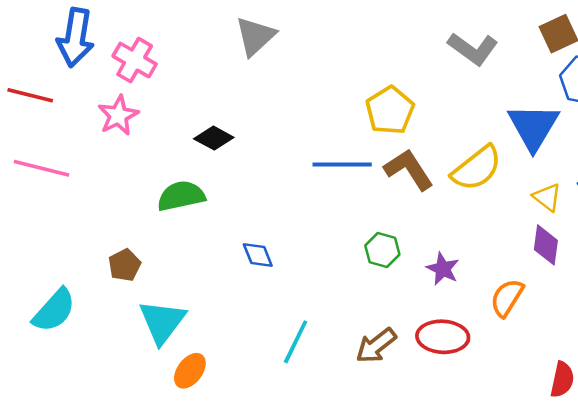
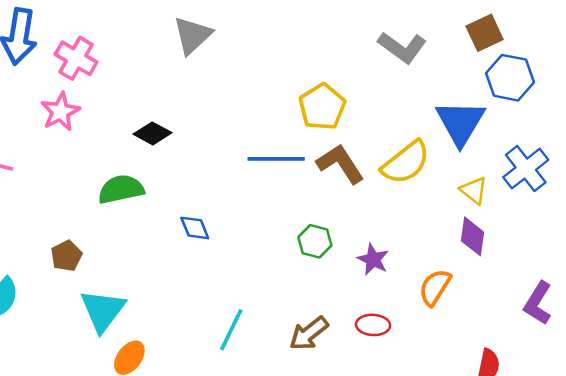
blue diamond: (258, 255) -> (195, 228), moved
red ellipse: (443, 337) -> (373, 325), size x0.7

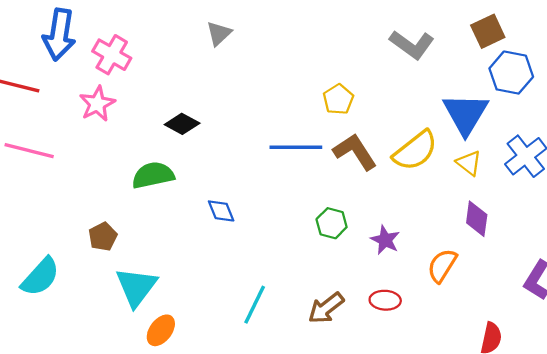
gray triangle: (192, 35) -> (219, 33), size x0.7
yellow pentagon: (322, 107) -> (338, 99), size x0.7
yellow triangle: (474, 190) -> (469, 163), moved

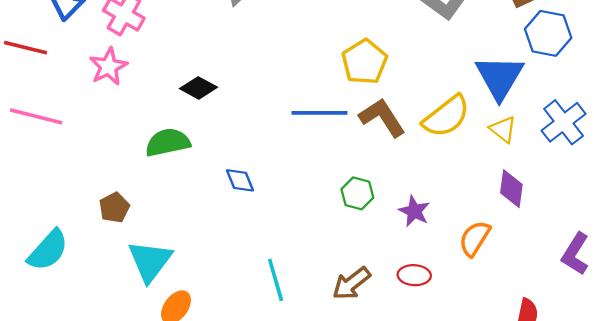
yellow pentagon: (338, 99) -> (364, 62), size x1.4
cyan line: (255, 305) -> (276, 280), turned -42

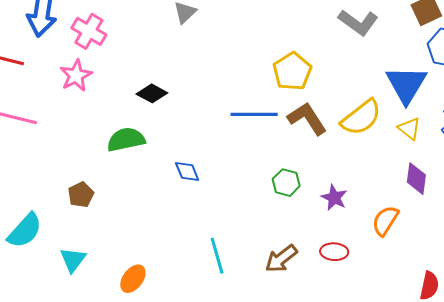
cyan triangle: (150, 261) -> (73, 260), moved, size x0.7

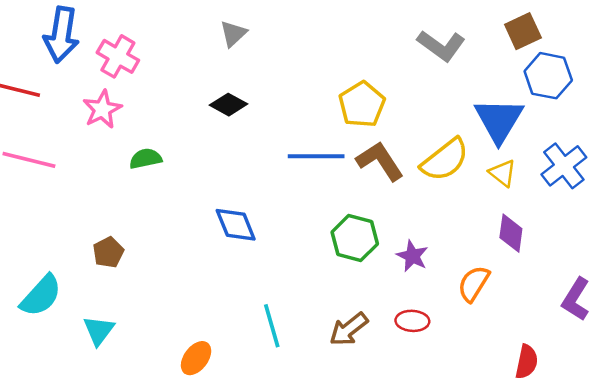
black diamond: (152, 93) -> (228, 105), moved
green semicircle: (126, 140) -> (146, 159), moved, size x0.7
blue diamond: (187, 172) -> (236, 225), size x1.4
green hexagon: (286, 183) -> (355, 238), size x1.4
orange ellipse: (133, 279) -> (196, 358), moved

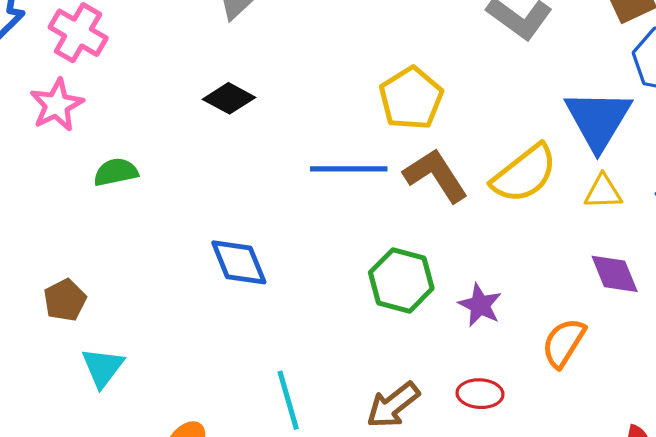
yellow triangle: (503, 173) -> (603, 192), turned -40
purple diamond: (511, 233) -> (615, 274), turned -30
cyan triangle: (99, 330) -> (103, 367), moved

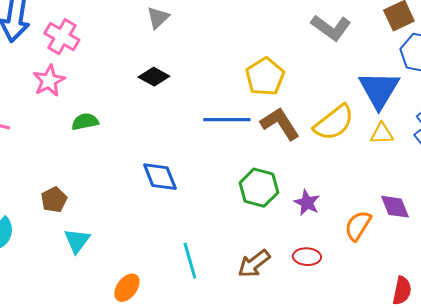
purple diamond: (615, 274) -> (395, 207), moved

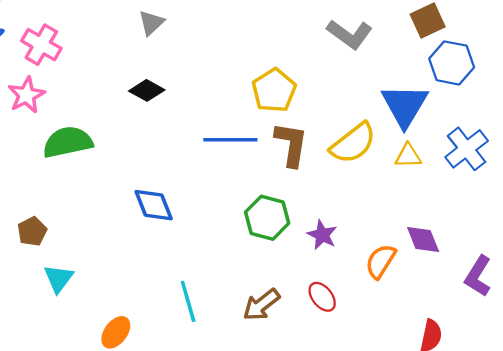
green semicircle: (85, 122) -> (68, 142), size x1.6
brown L-shape: (280, 124) -> (291, 144), turned 42
red ellipse: (307, 257) -> (322, 297), turned 48

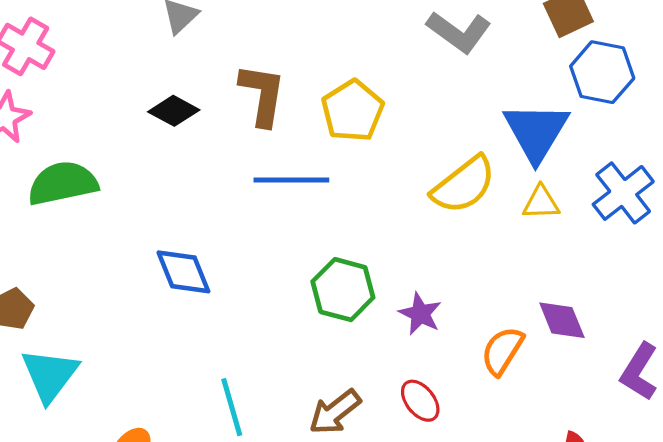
brown L-shape: (291, 144) -> (262, 95), moved
cyan triangle: (58, 278) -> (50, 375), size x1.4

